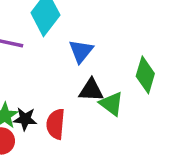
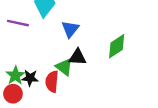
green diamond: (145, 75) -> (117, 46), turned 40
green triangle: (111, 104) -> (64, 67), moved

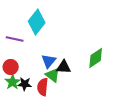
blue triangle: (70, 29) -> (49, 61), moved
red circle: (13, 94) -> (11, 67), moved

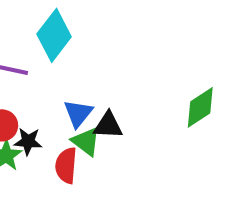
green diamond: (96, 58) -> (200, 107), moved
black star: (25, 84) -> (28, 141), moved

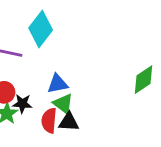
blue triangle: (78, 113) -> (58, 84), turned 40
black triangle: (108, 125) -> (69, 122), moved

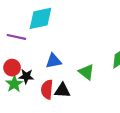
cyan diamond: (41, 29) -> (40, 18), turned 40
green triangle: (63, 104) -> (86, 72), moved

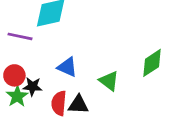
blue triangle: (54, 61) -> (67, 67), turned 35

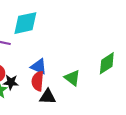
red semicircle: (59, 103) -> (38, 81), moved

